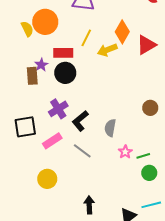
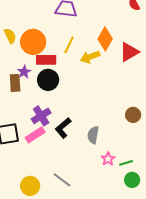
orange circle: (45, 22) -> (33, 42), moved
pink rectangle: (52, 141) -> (35, 135), moved
gray line: (82, 151) -> (62, 180), moved

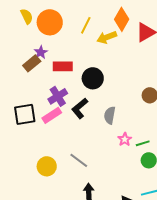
red rectangle: (46, 60) -> (63, 66), moved
black circle: (48, 80) -> (93, 78), moved
brown rectangle: (15, 83) -> (32, 63), turned 54

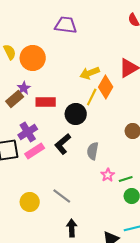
orange diamond: (122, 19) -> (106, 87), moved
yellow line: (86, 25) -> (92, 97), moved
purple cross: (58, 96) -> (28, 132), moved

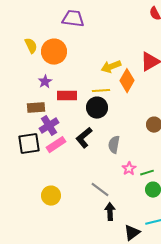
purple trapezoid: (66, 25) -> (73, 19), moved
yellow line: (92, 97) -> (101, 91), moved, turned 60
brown rectangle: (15, 99) -> (36, 108), moved, turned 36
gray line: (62, 196) -> (100, 190), moved
black arrow: (72, 228) -> (110, 212), moved

